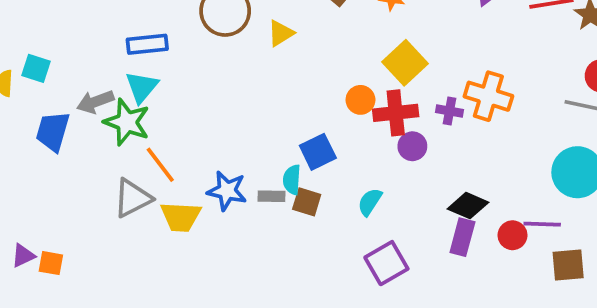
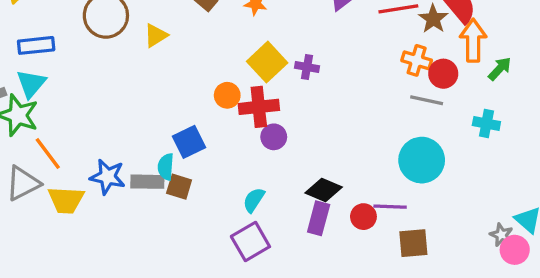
orange cross: (488, 96) -> (417, 60), moved, size x0.7
purple cross: (449, 111) -> (307, 67), moved
gray rectangle: (271, 196) -> (147, 182), size x1.4
cyan semicircle: (370, 202) -> (254, 200), moved

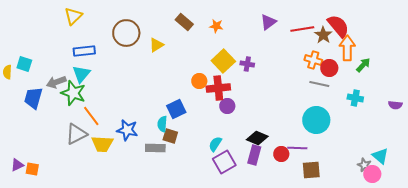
gray rectangle: (147, 182) -> (155, 148), moved
purple square: (250, 242) -> (224, 162), moved

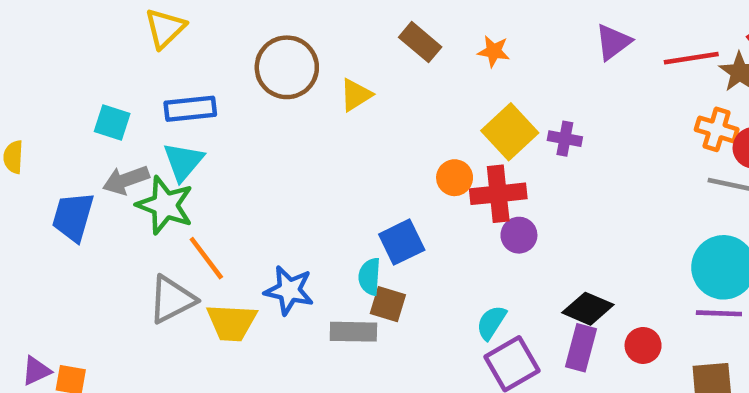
cyan square: (24, 64) -> (112, 123), moved
purple line: (297, 148) -> (719, 313), moved

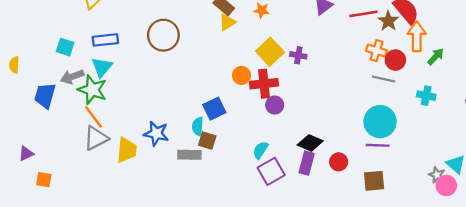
brown circle: (287, 67) -> (163, 35), moved
yellow triangle: (356, 95) -> (227, 22), moved
orange line: (206, 258) -> (94, 117), moved
yellow trapezoid: (232, 322) -> (127, 150), turned -88
purple triangle: (36, 371) -> (26, 154), moved

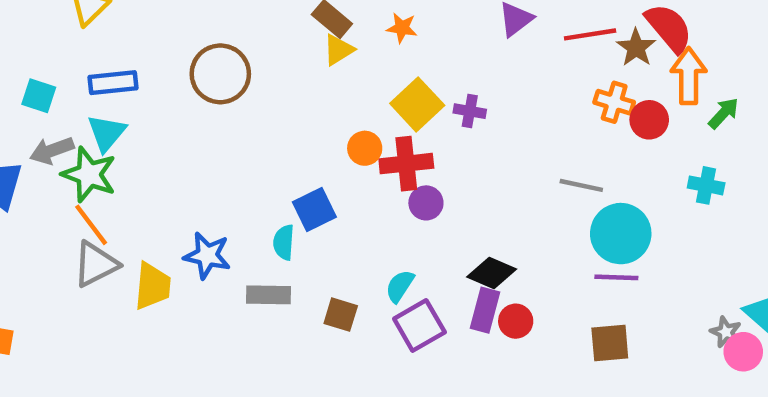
gray line: (384, 79) -> (581, 185), moved
brown square: (207, 141) -> (341, 315), moved
red circle: (339, 162) -> (516, 321), moved

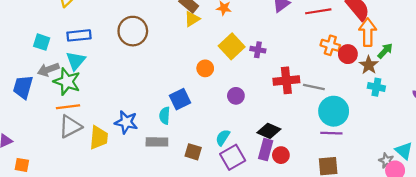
brown star: (636, 48) -> (369, 65), moved
red cross: (406, 164) -> (286, 80), moved
orange line: (91, 225) -> (68, 107), turned -60

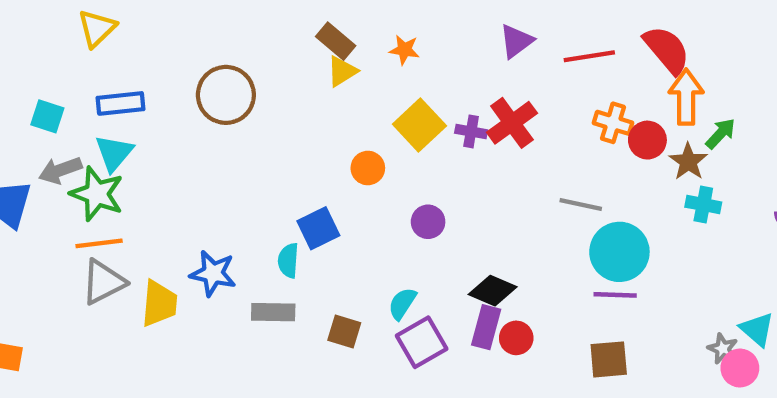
red cross: (286, 80) -> (512, 123), moved, turned -30

